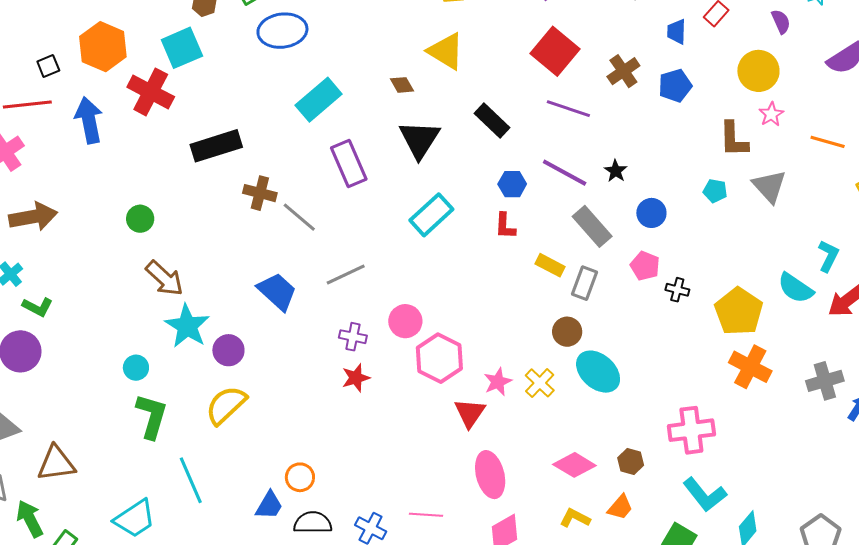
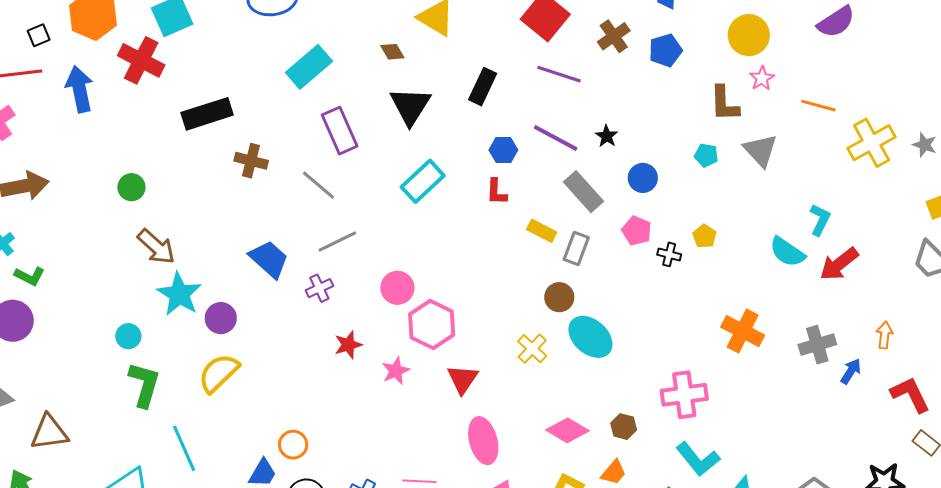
black rectangle: (492, 120) -> (483, 87), turned 72
gray line: (299, 217) -> (319, 185), moved
yellow pentagon: (739, 311) -> (705, 236), moved, size x0.5
purple cross: (353, 337) -> (319, 288), moved, turned -36
pink star: (498, 382) -> (396, 371), moved

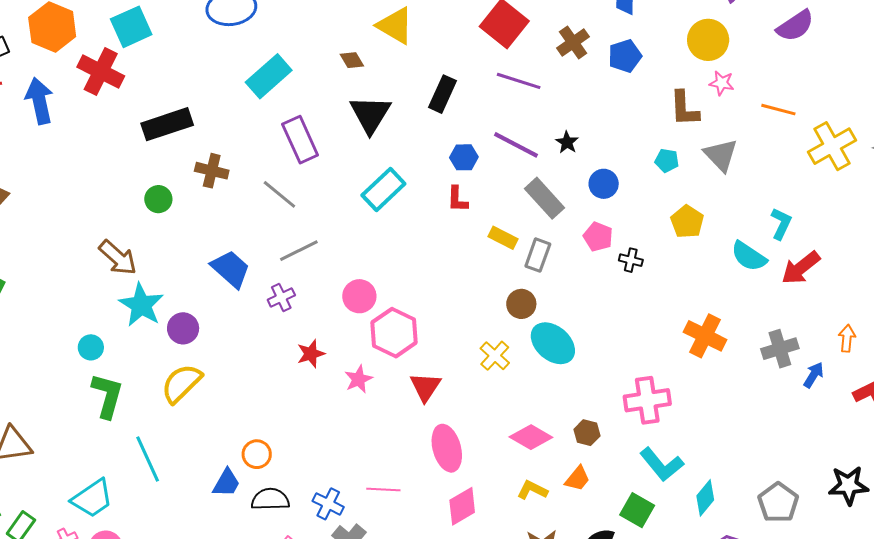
pink star: (762, 78) -> (722, 83), turned -30
green circle: (131, 187) -> (158, 199), moved
yellow pentagon: (705, 236) -> (687, 222), moved, size x1.4

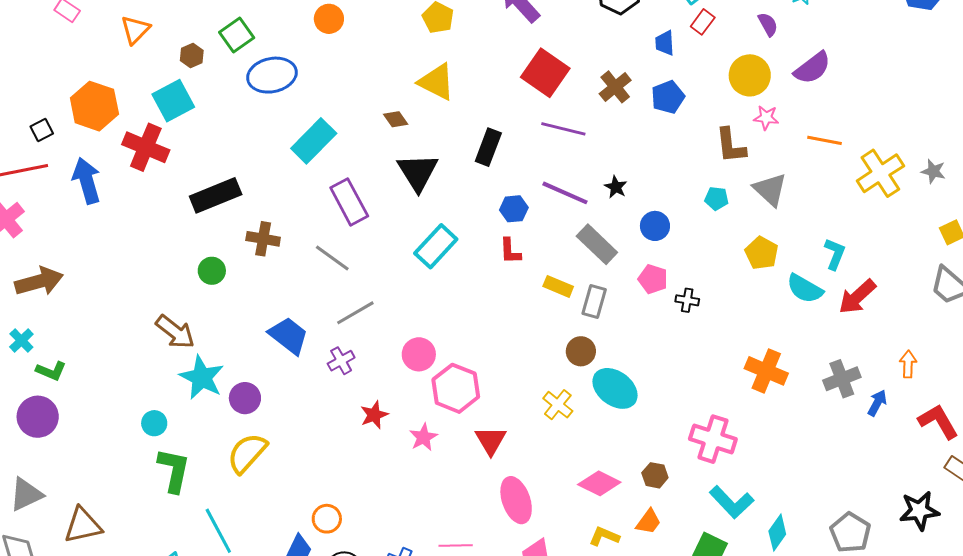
purple semicircle: (795, 26) -> (812, 68), moved
yellow pentagon: (687, 222) -> (762, 253), moved
pink cross: (647, 400) -> (713, 439), turned 30

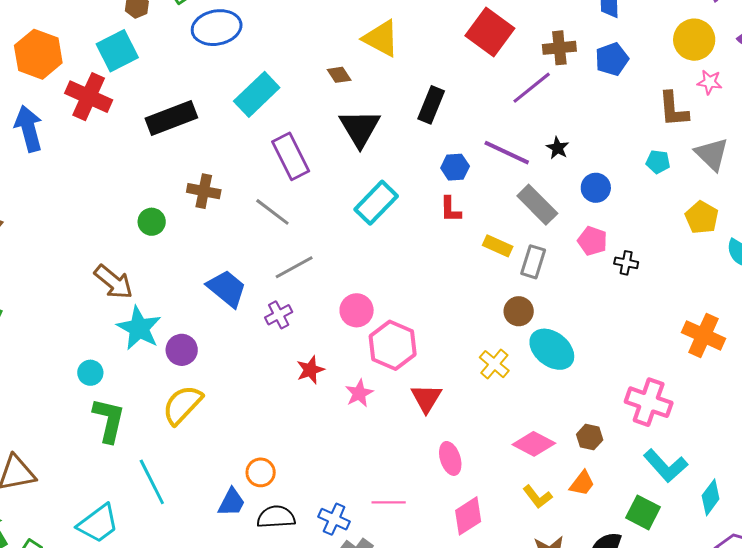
brown cross: (615, 87) -> (559, 48), turned 32
purple line: (563, 129) -> (532, 88), moved, turned -54
black rectangle: (216, 195) -> (171, 118), moved
pink ellipse: (516, 500) -> (450, 458), size x0.7
yellow L-shape: (604, 536) -> (537, 497), turned -152

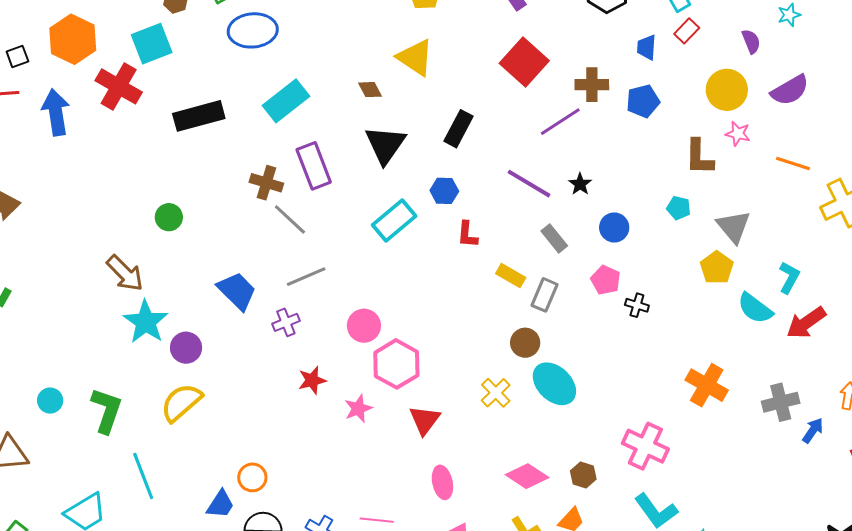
gray triangle: (712, 154) -> (734, 227), moved
blue hexagon: (455, 167) -> (444, 191), moved
brown cross: (204, 191) -> (266, 183), moved
gray rectangle: (537, 205) -> (554, 238), size x0.7
cyan circle: (90, 373) -> (50, 401), moved

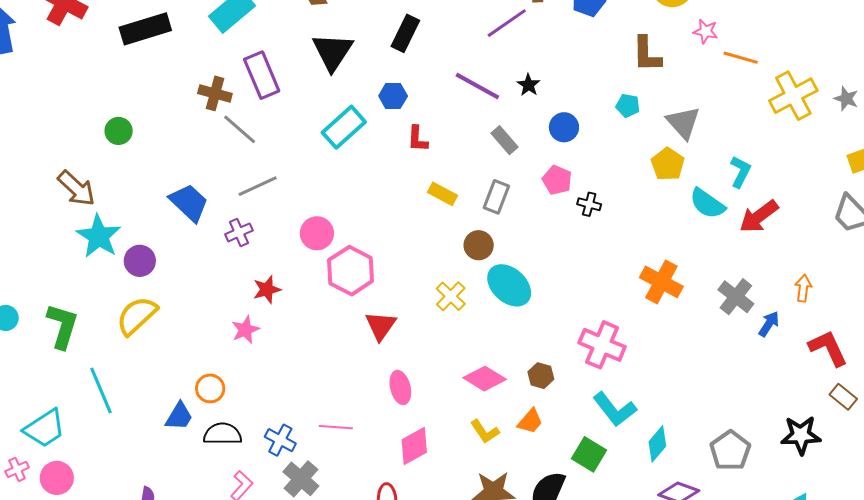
pink star: (738, 134) -> (706, 31), moved
yellow rectangle: (511, 276) -> (442, 194), moved
gray cross: (781, 402) -> (736, 297), turned -36
pink star: (358, 409) -> (245, 330), moved

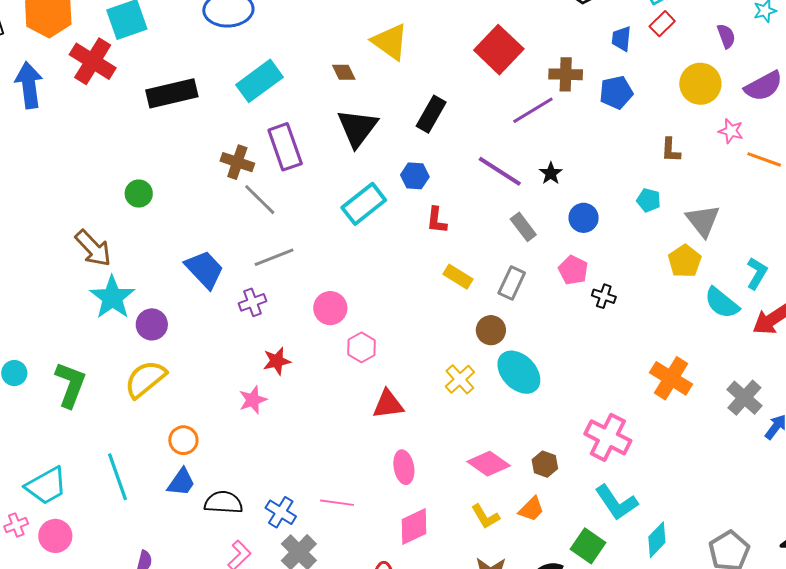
brown L-shape: (647, 54) -> (671, 150), size x0.7
pink hexagon: (351, 271) -> (362, 347), size x0.6
red triangle: (381, 326) -> (388, 404), turned 44
orange circle: (210, 388) -> (183, 440), moved
cyan line: (101, 390) -> (117, 477), moved

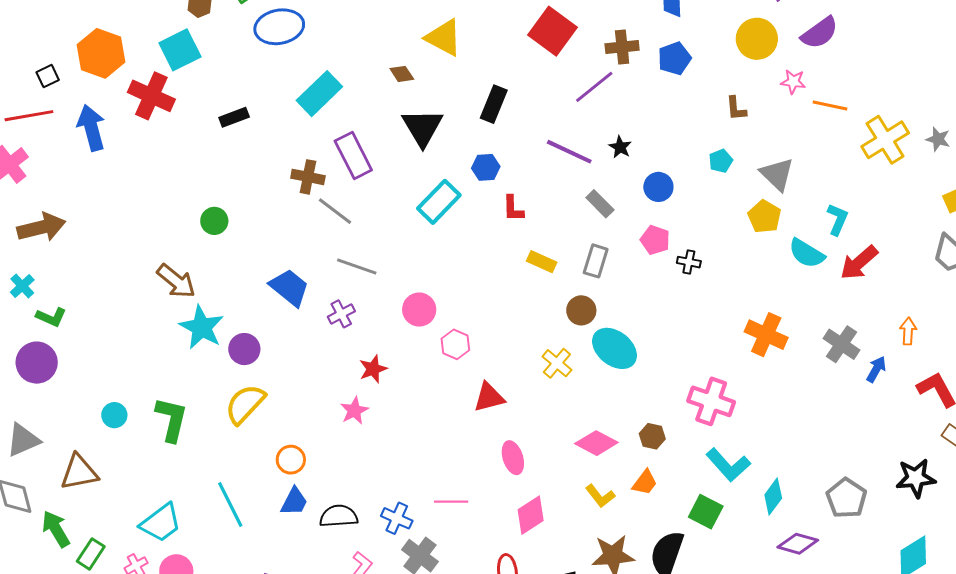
black rectangle: (172, 93) -> (234, 117), size x0.6
cyan pentagon: (649, 200) -> (721, 161), turned -30
gray line: (274, 257) -> (357, 266), turned 48

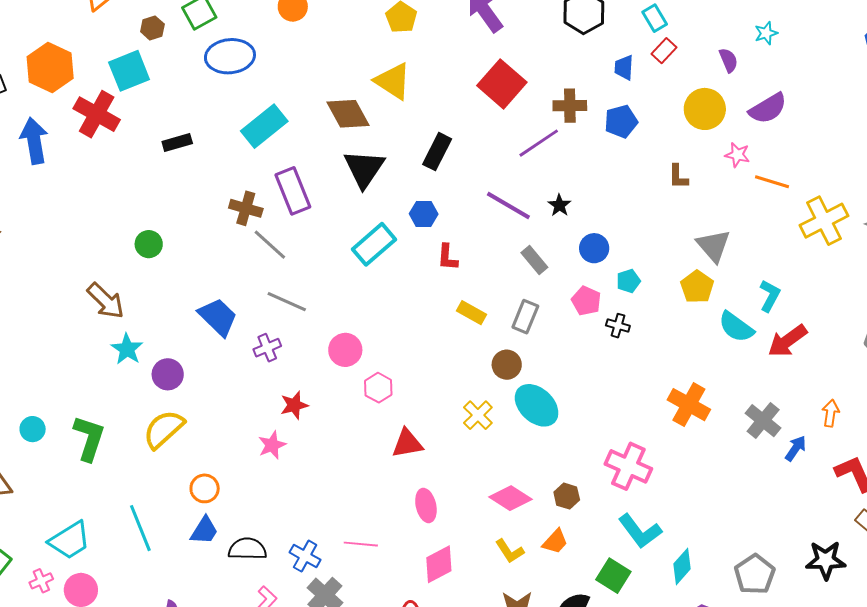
brown diamond: (402, 74) -> (348, 114), size x1.8
cyan pentagon: (721, 161) -> (628, 281), moved
cyan star: (202, 327) -> (127, 349), size x0.7

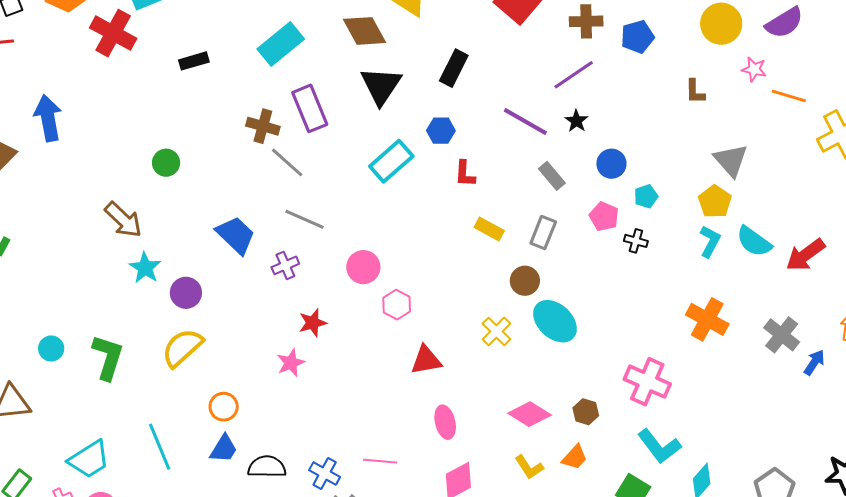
blue arrow: (34, 141) -> (48, 118), moved
purple line: (539, 143) -> (574, 75), moved
cyan L-shape: (770, 296) -> (710, 241), moved

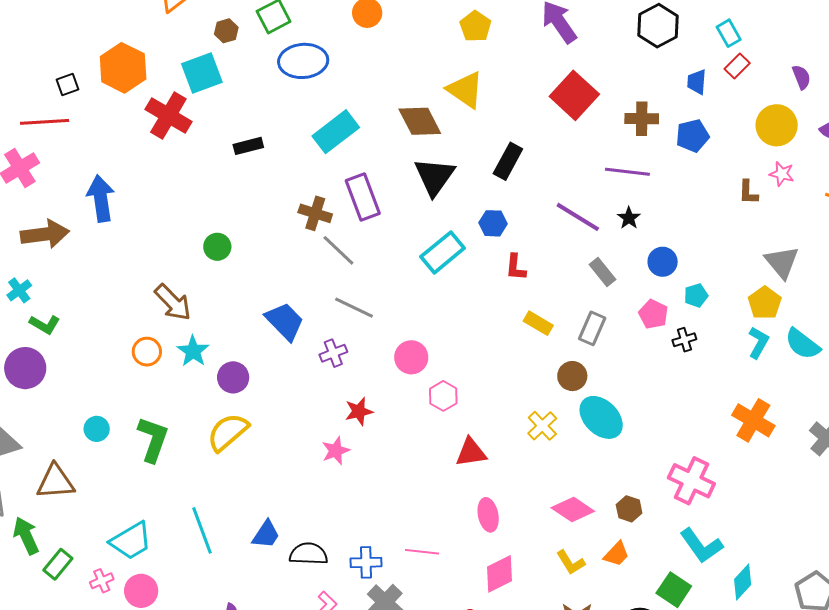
pink star: (754, 69) -> (782, 174), moved
purple line: (574, 75) -> (627, 172), turned 39
black cross: (636, 241) -> (684, 340), turned -35
orange circle: (224, 407) -> (147, 352), moved
blue cross: (325, 474) -> (366, 562), turned -32

